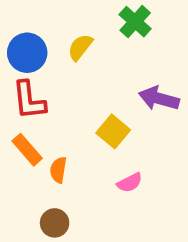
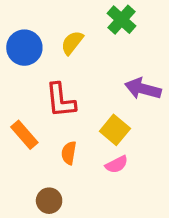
red L-shape: (29, 100) -> (61, 100), moved
yellow square: (113, 131) -> (115, 130), moved
orange semicircle: (58, 170) -> (69, 153), moved

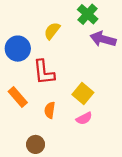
blue circle: (24, 48) -> (18, 49), moved
purple arrow: (143, 89) -> (103, 39), moved

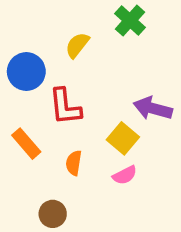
purple arrow: (103, 39) -> (153, 108), moved

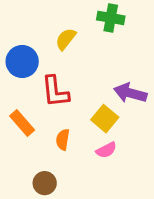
green cross: (130, 21) -> (111, 18), turned -32

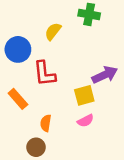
purple arrow: (130, 93) -> (105, 75), turned 140
yellow square: (105, 119) -> (84, 95), turned 35
orange semicircle: (63, 140) -> (46, 123), moved

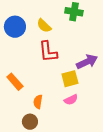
yellow semicircle: (53, 31) -> (44, 26), turned -84
blue circle: (18, 49) -> (15, 27), moved
red L-shape: (44, 74) -> (48, 52), moved

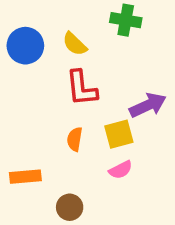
orange rectangle: (15, 82) -> (25, 177), moved, turned -54
orange semicircle: (38, 102) -> (75, 139), moved
brown circle: (30, 122) -> (70, 207), moved

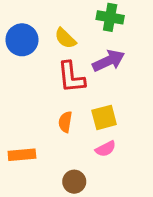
purple arrow: (148, 105) -> (109, 61), moved
brown circle: (70, 207) -> (74, 182), moved

